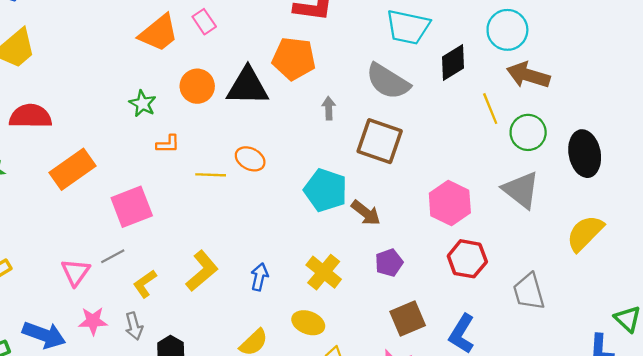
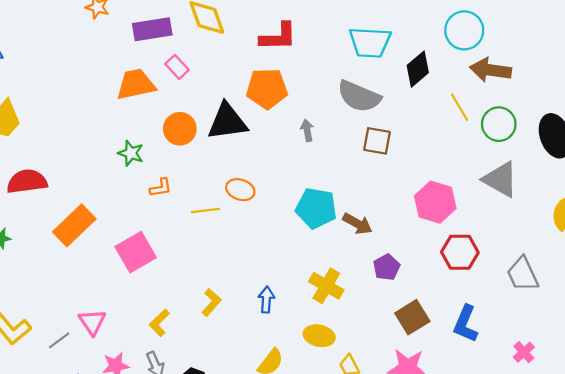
orange trapezoid: (159, 33) -> (136, 84), turned -144
brown square: (380, 141) -> (377, 141), moved, size x0.7
gray line: (113, 256) -> (59, 340), moved
yellow L-shape: (202, 271) -> (211, 302), size x0.7

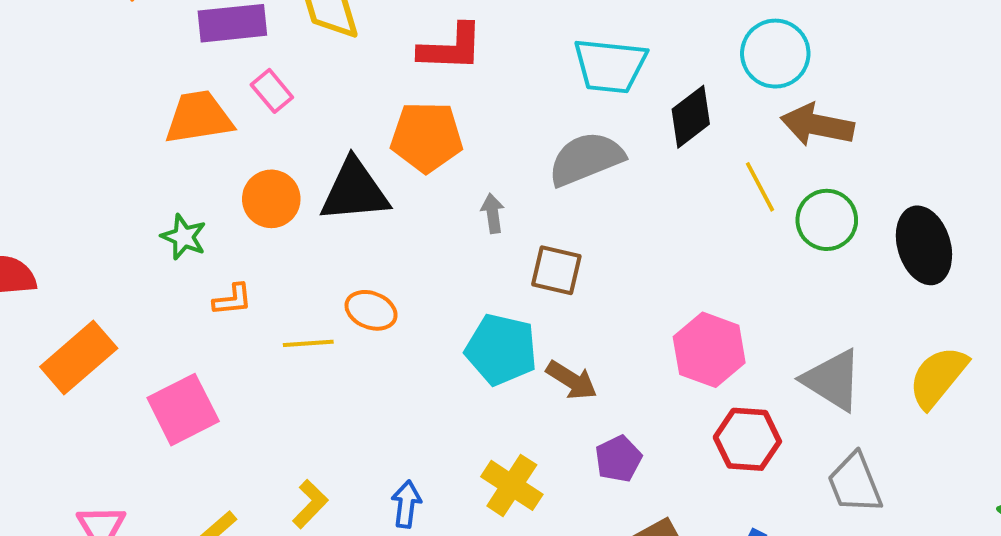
gray semicircle: (359, 96) -> (586, 159), turned 132
brown square: (377, 141) -> (556, 270), moved
gray triangle: (500, 179) -> (832, 380), moved

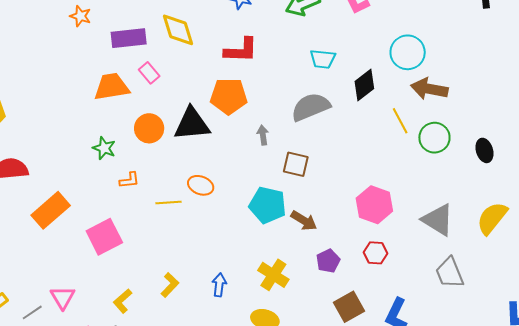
cyan trapezoid: (610, 66) -> (323, 59), size x0.7
black ellipse: (924, 245) -> (484, 150), size x0.6
red hexagon: (747, 439) -> (375, 253), moved, size x0.7

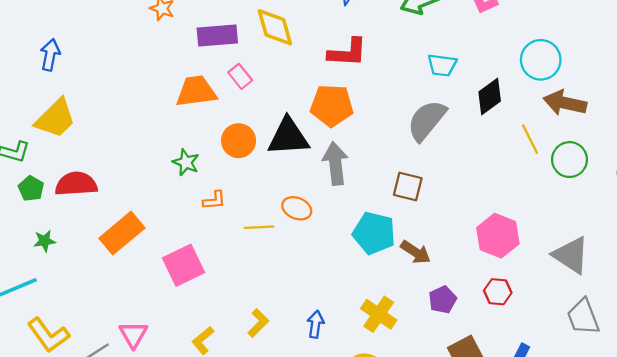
gray semicircle: (311, 107) -> (427, 120), turned -30
gray arrow: (263, 135) -> (335, 164), moved, size x1.8

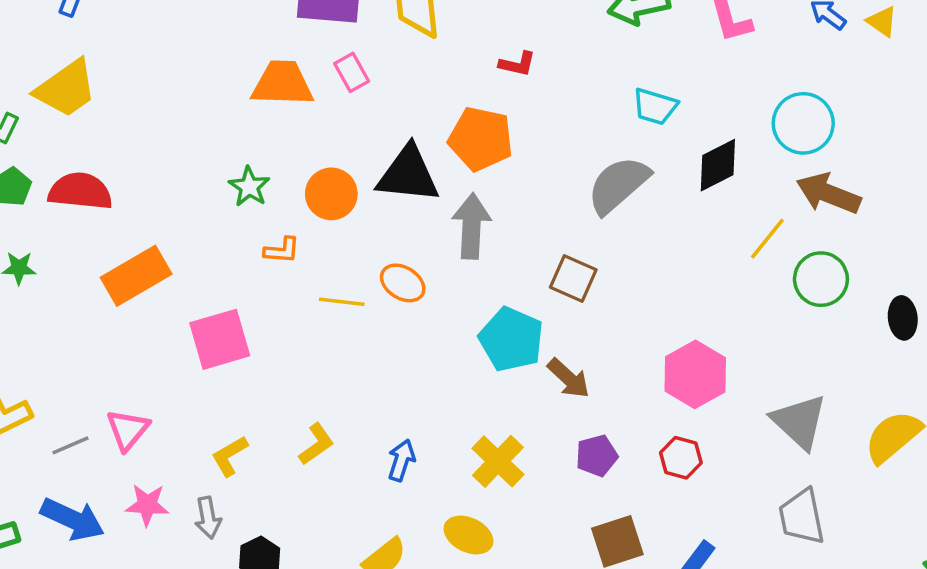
red L-shape: (347, 53) -> (517, 64), size x0.6
yellow line: (530, 139) -> (767, 239), turned 56
orange circle: (239, 141) -> (331, 194), moved

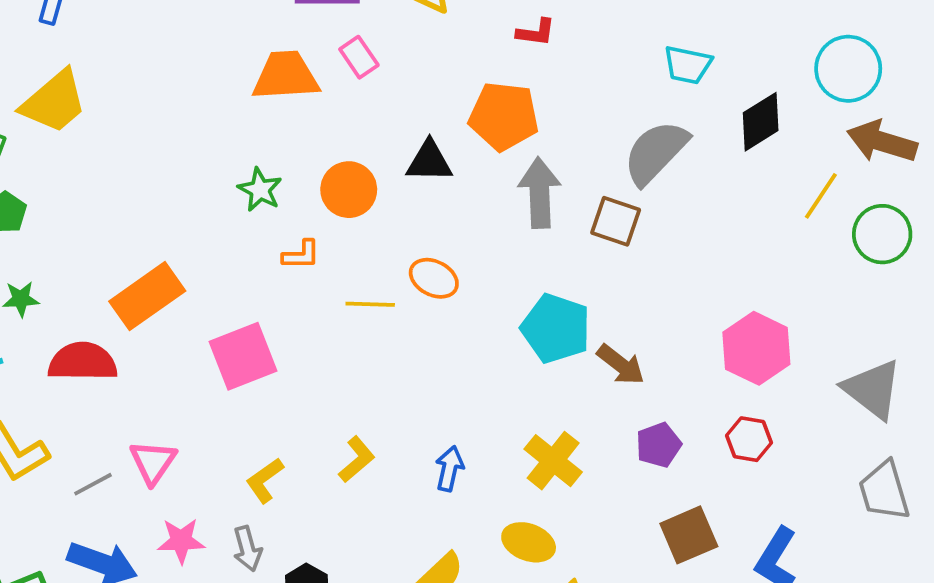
black triangle: (408, 174) -> (429, 161), size x0.7
red semicircle: (80, 191) -> (83, 362), moved
gray arrow: (471, 226) -> (539, 193), moved
brown square: (573, 278) -> (616, 221), moved

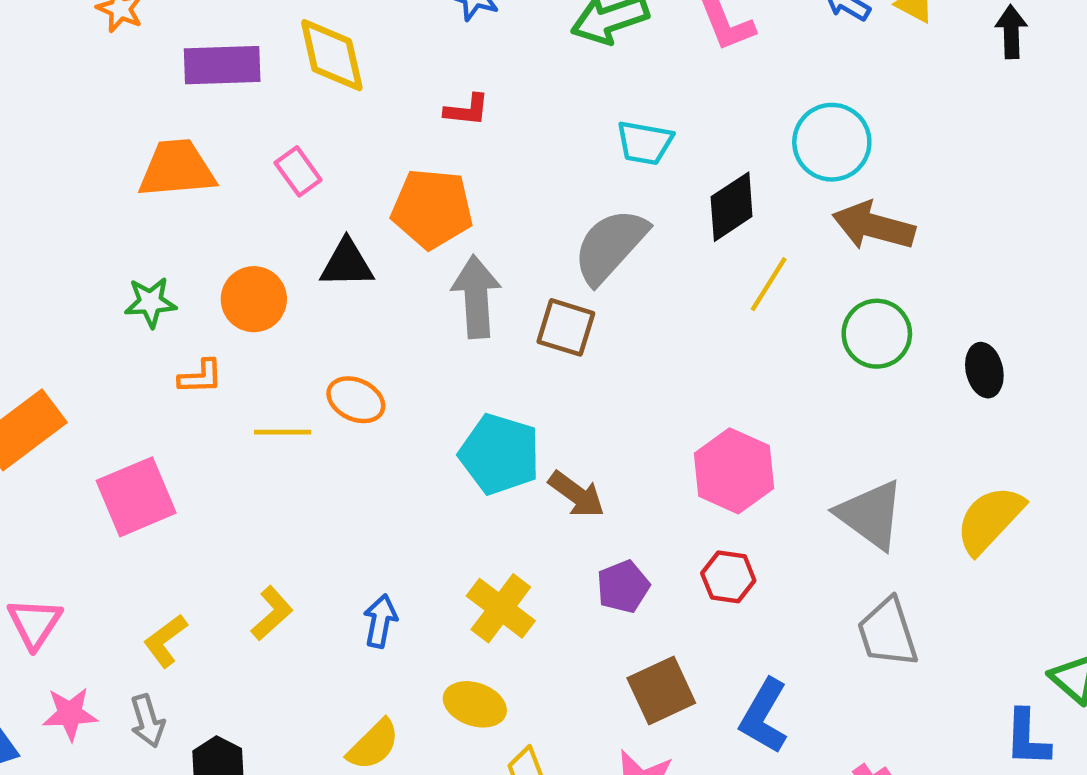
pink rectangle: (359, 57) -> (298, 171), moved
green star: (260, 190) -> (150, 302), turned -30
yellow line: (821, 196) -> (769, 284), moved

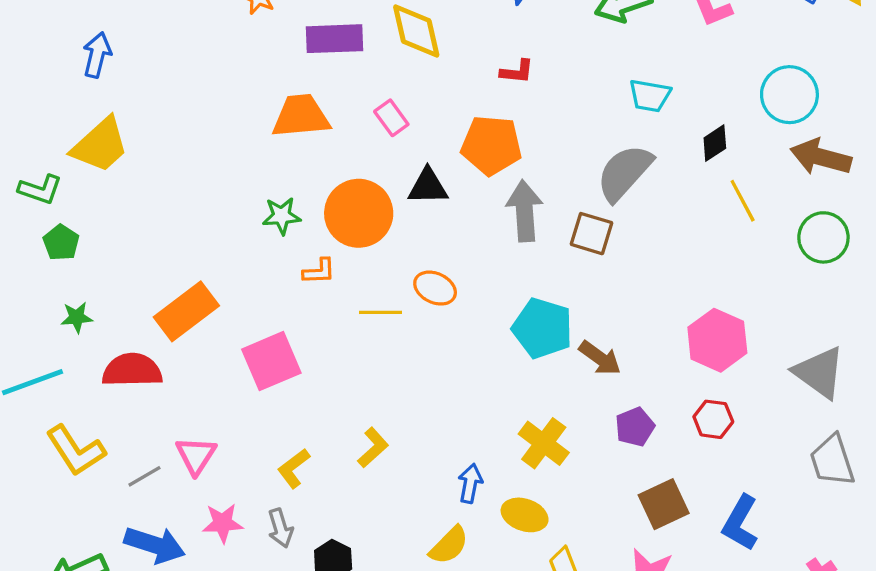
black diamond: (732, 207) -> (715, 143), size x0.7
yellow line: (769, 284) -> (743, 201), turned -60
orange circle: (254, 299) -> (359, 213), size x1.4
blue arrow: (380, 621) -> (470, 483), moved

